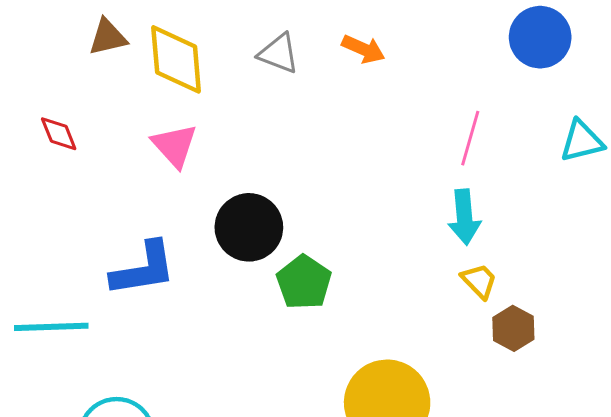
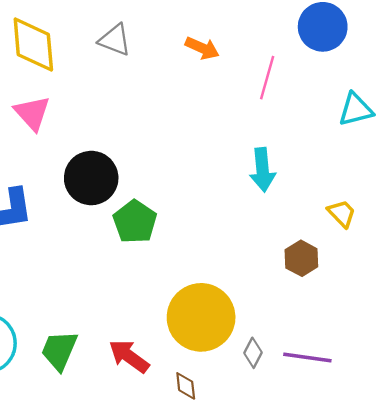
orange arrow: (363, 49) -> (202, 48), moved
pink line: (470, 138) -> (267, 78), moved
yellow trapezoid: (479, 281) -> (342, 213), moved

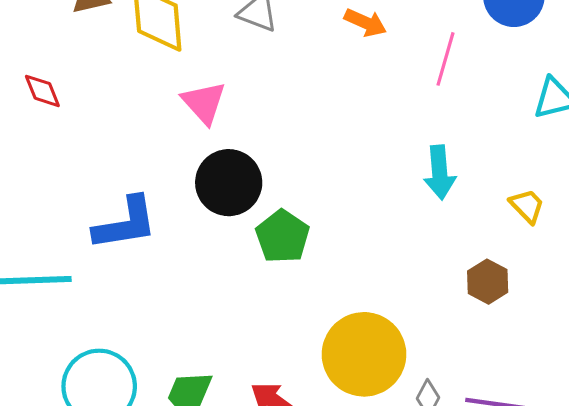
pink triangle: (32, 113) -> (204, 103), moved
yellow trapezoid: (342, 213) -> (527, 206), moved

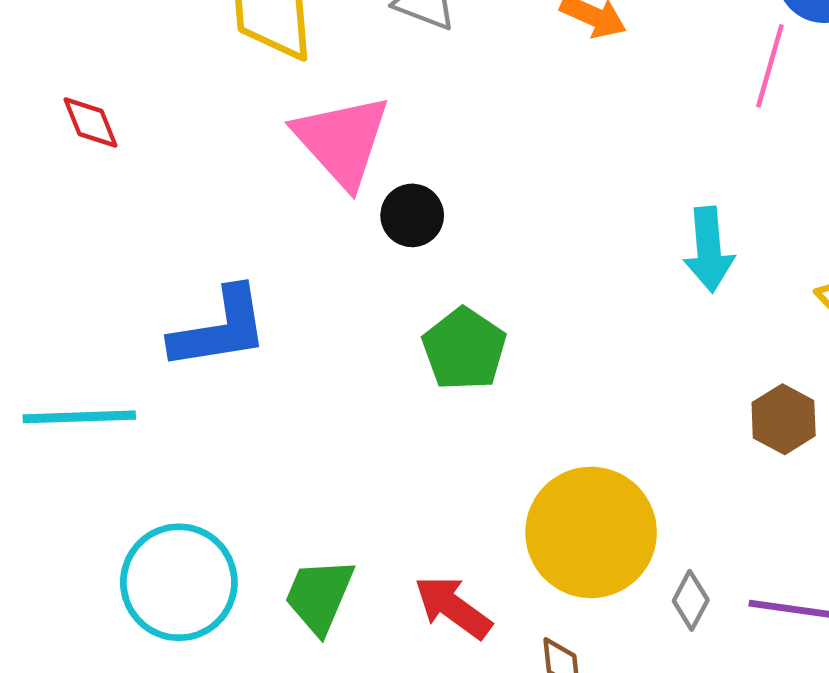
pink line: (445, 59) -> (770, 66), moved
pink triangle: (204, 103) -> (342, 141), size x1.4
black circle: (229, 183) -> (412, 215), moved, size x0.6

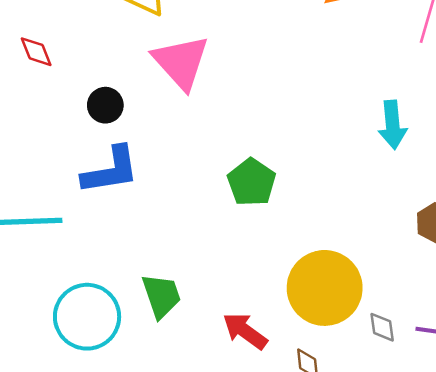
black circle: (412, 215) -> (105, 105), moved
green trapezoid: (319, 596) -> (161, 296), moved, turned 138
gray diamond: (691, 600) -> (382, 327), turned -36

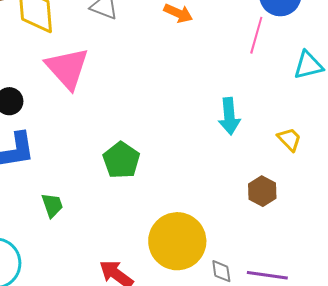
green trapezoid: (161, 296) -> (52, 205), moved, size x0.7

